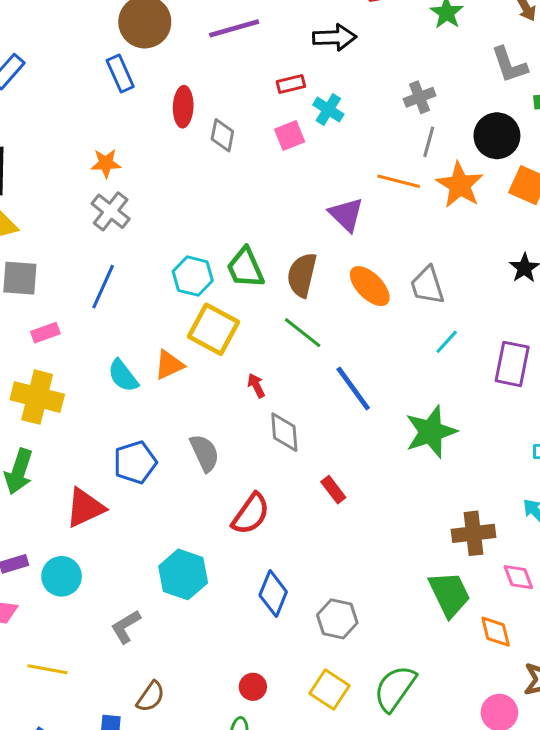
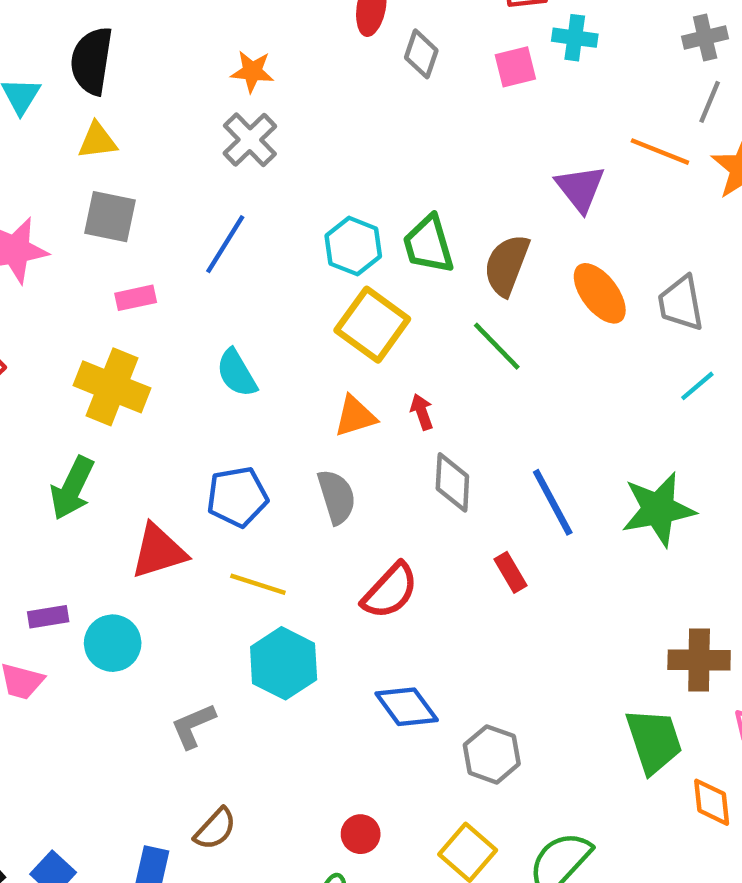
cyan cross: (328, 110) -> (575, 38), turned -32
orange triangle: (169, 365) -> (355, 416), moved
blue line: (353, 389) -> (553, 502), moved
blue diamond: (273, 593) -> (407, 707), turned -66
yellow line: (47, 669) -> (258, 584), moved

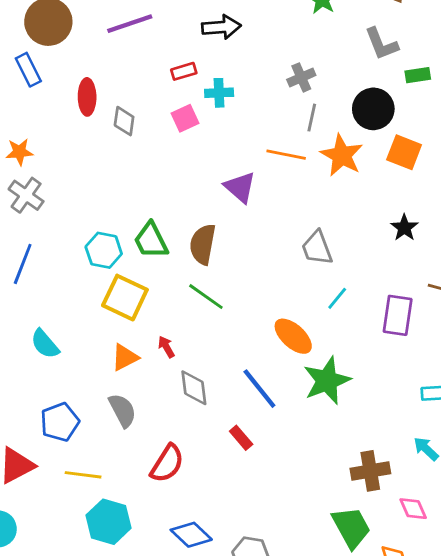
orange ellipse: (600, 293) -> (293, 336), moved

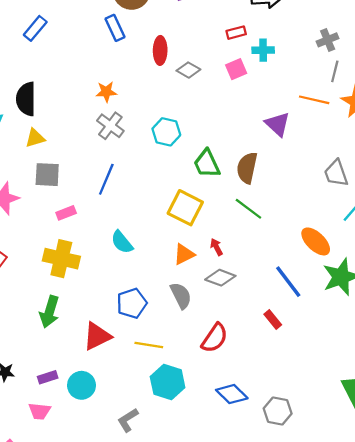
gray diamond: (124, 121) -> (188, 70), turned -70
cyan hexagon: (104, 250) -> (166, 132), moved
gray diamond: (194, 388) -> (220, 278), moved, turned -64

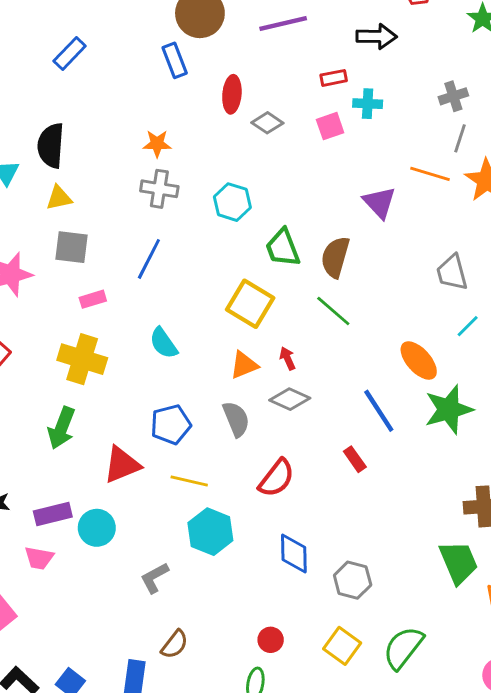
gray cross: (110, 126) -> (159, 189), turned -32
purple rectangle: (48, 377) -> (53, 514), size x1.4
blue diamond: (232, 394) -> (294, 553), turned 40

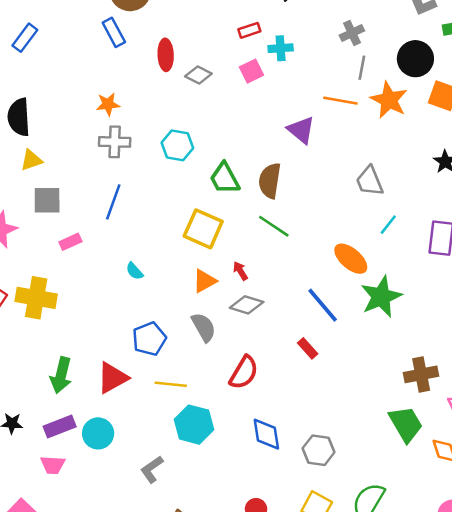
cyan semicircle: (163, 343) -> (134, 271), size x0.7
yellow cross: (82, 359) -> (36, 298), moved
green arrow: (62, 428) -> (61, 375), moved

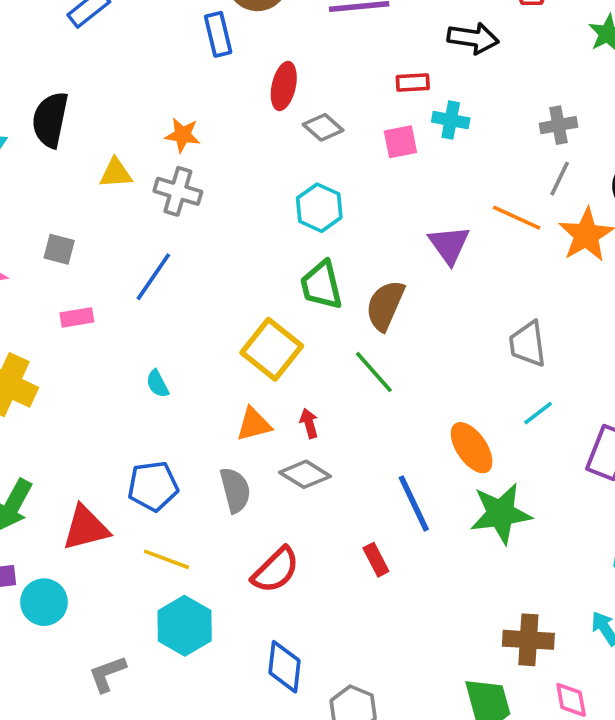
cyan hexagon: (177, 145) -> (319, 208), moved
yellow triangle: (31, 160) -> (116, 173), moved
gray square: (47, 200) -> (59, 249), size x0.7

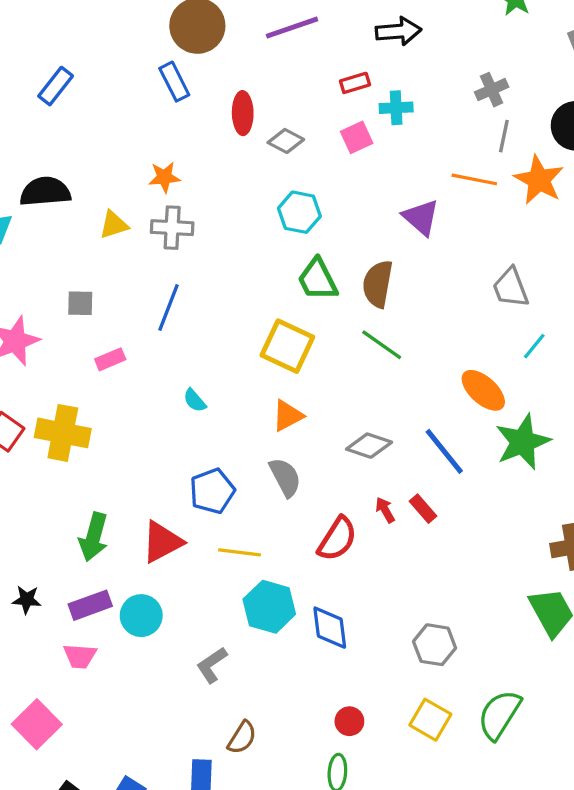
black semicircle: (50, 120) -> (45, 192), turned 87
red arrow: (309, 423) -> (385, 510), moved
gray diamond: (305, 474) -> (369, 446), moved
blue diamond: (285, 667) -> (330, 628), moved

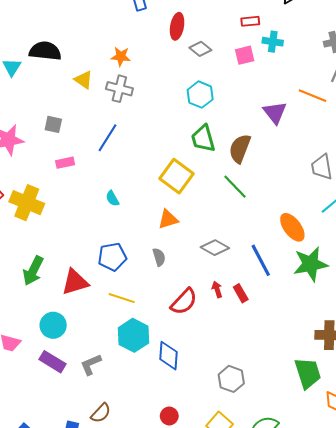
yellow triangle: (114, 225) -> (84, 80), turned 42
gray semicircle: (285, 477) -> (159, 257), size x0.7
purple rectangle: (90, 605) -> (53, 362), moved, turned 40

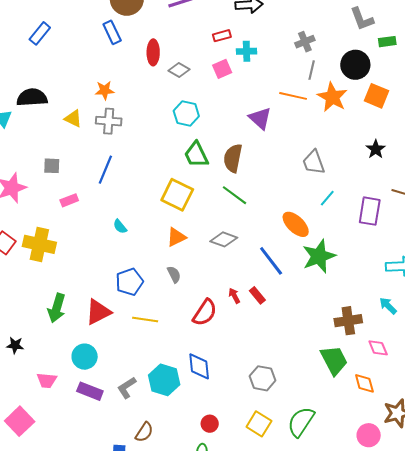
gray diamond: (215, 248) -> (224, 239), moved
cyan hexagon: (134, 335) -> (164, 380), moved

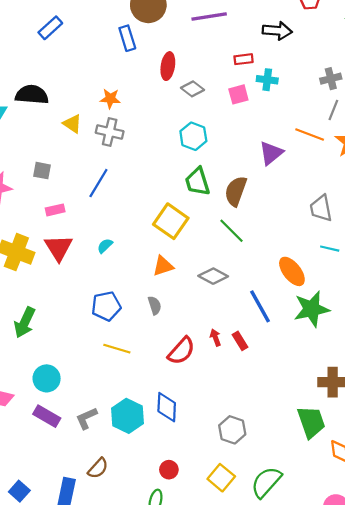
purple triangle: (260, 118) -> (271, 153), turned 30
cyan line: (327, 198) -> (330, 249), turned 54
cyan semicircle: (120, 226) -> (105, 246), turned 77
red triangle: (98, 312) -> (59, 248), moved, turned -44

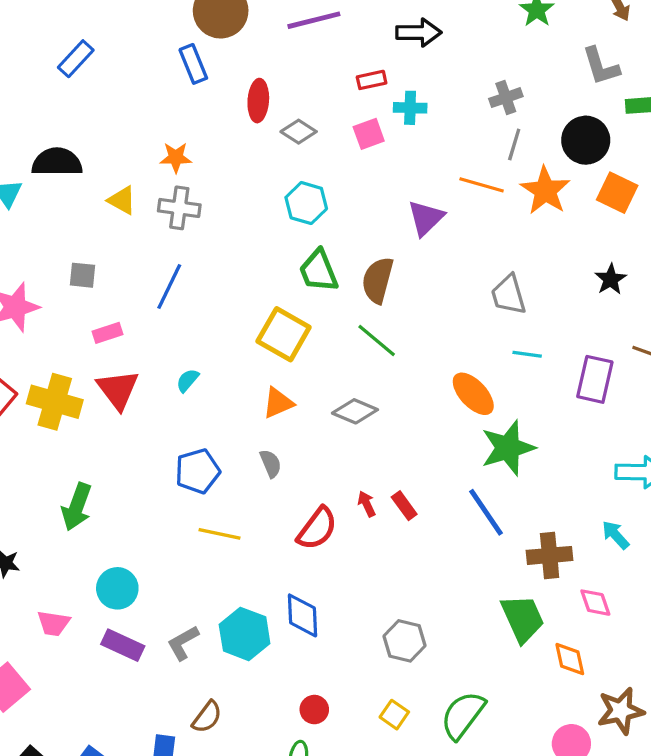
blue line: (260, 306) -> (486, 512), moved
yellow square: (221, 478) -> (394, 715), size x0.7

